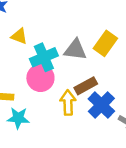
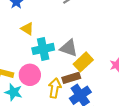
yellow rectangle: (105, 43) -> (83, 62), moved
pink circle: (40, 78) -> (30, 75), moved

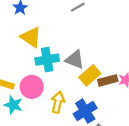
yellow triangle: (27, 29) -> (31, 37), size x1.5
brown rectangle: (71, 78) -> (108, 80), moved

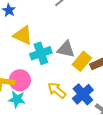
pink circle: (32, 87) -> (20, 80), moved
yellow arrow: (58, 102) -> (57, 90), turned -54

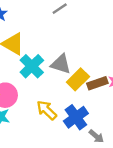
cyan cross: (41, 53) -> (32, 66), turned -30

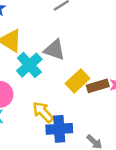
gray triangle: (61, 64) -> (55, 50), moved
blue cross: (76, 117) -> (59, 129), moved, turned 30

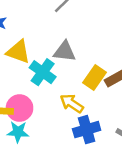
yellow arrow: (43, 112) -> (72, 103), moved

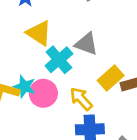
pink circle: (20, 108) -> (43, 93), moved
cyan star: (18, 132) -> (24, 87), moved

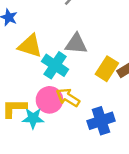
cyan star: (24, 87) -> (33, 118), moved
yellow arrow: (81, 99) -> (68, 97), moved

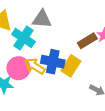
yellow rectangle: (107, 69) -> (71, 66), moved
blue cross: (101, 121) -> (53, 62), moved, turned 30

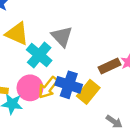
gray triangle: (42, 19) -> (62, 37), turned 36
yellow arrow: (35, 66) -> (48, 88), turned -90

